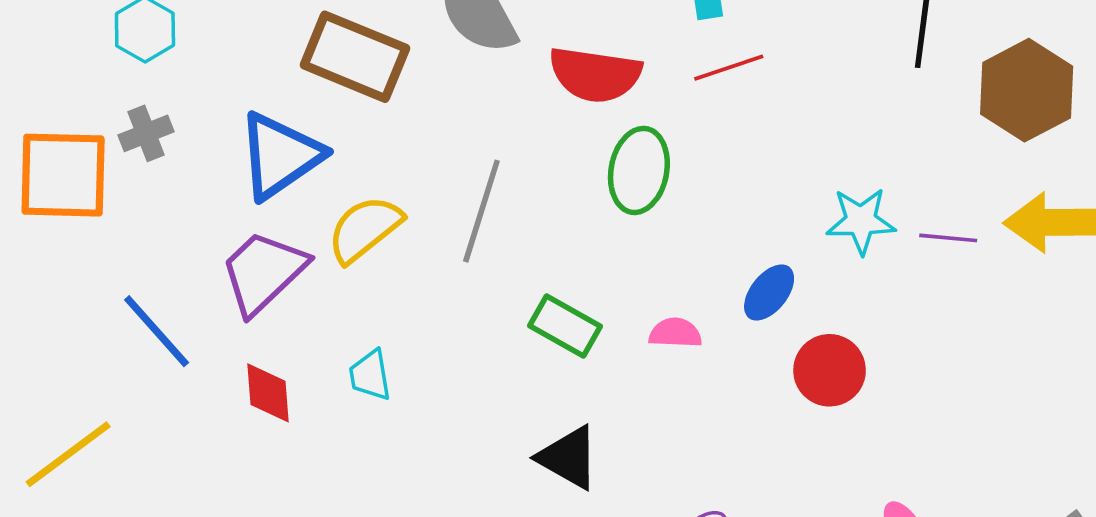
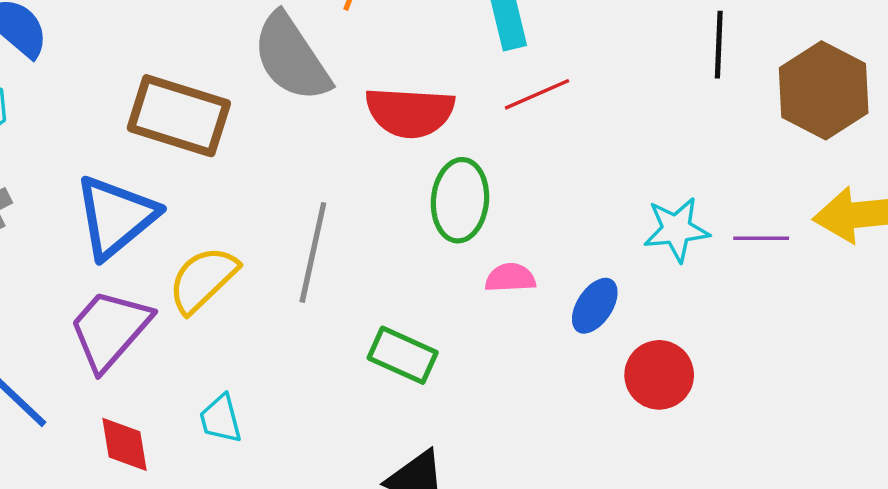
pink semicircle: (675, 333) -> (510, 278), moved

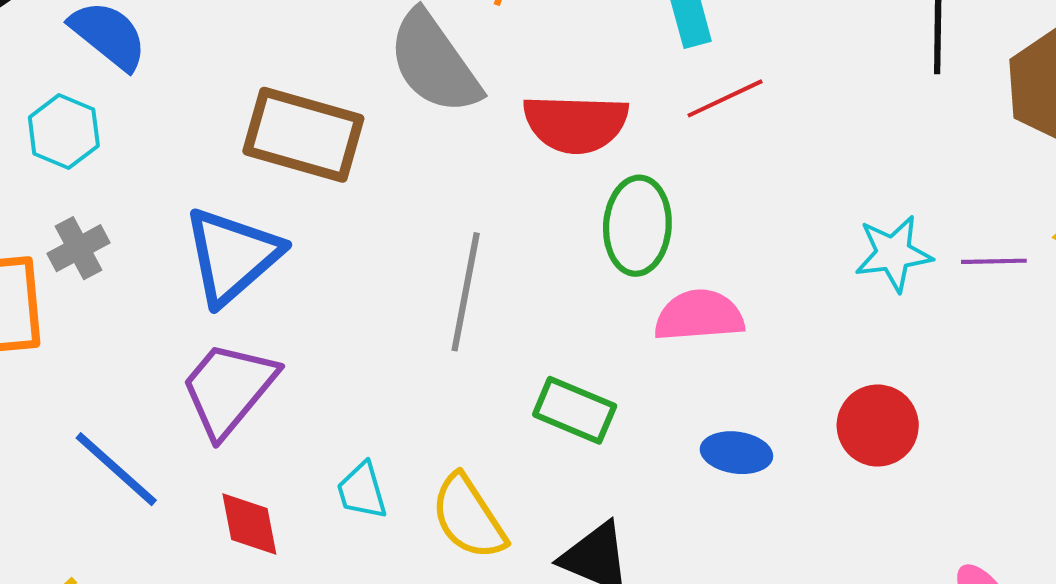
pink semicircle: (510, 278) -> (699, 316), size x1.5
yellow semicircle: (203, 279) -> (468, 517), moved, turned -78
blue ellipse: (595, 306) -> (736, 453), moved, turned 66

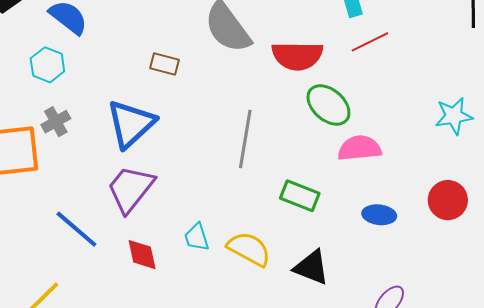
brown rectangle: (303, 135) -> (164, 64), size x0.5
green ellipse: (637, 226) -> (328, 105), turned -51
yellow semicircle: (468, 517) -> (249, 249), turned 153

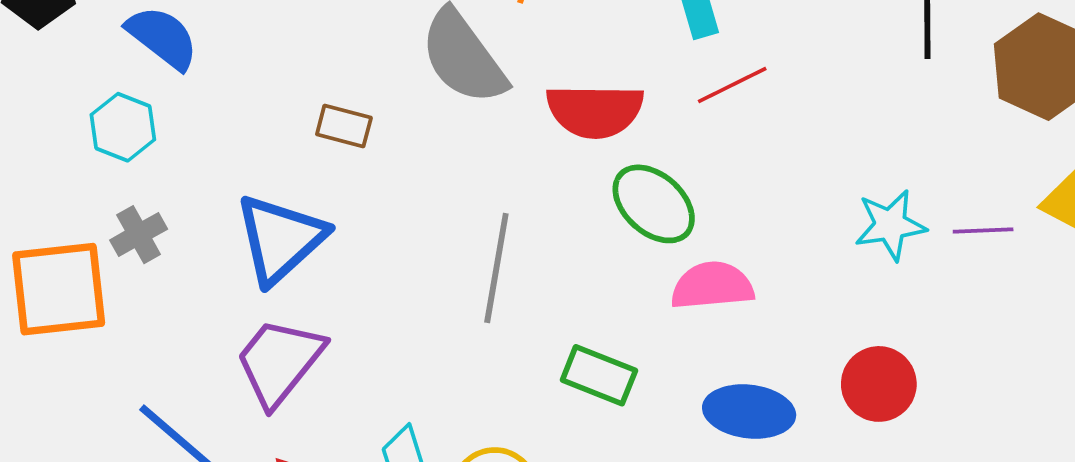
blue ellipse: (379, 215) -> (749, 411), size x1.4

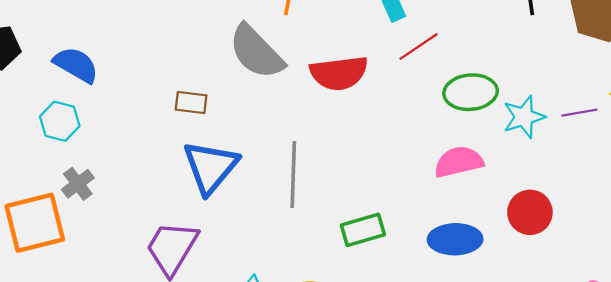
green ellipse: (654, 204) -> (471, 92), moved, turned -39
blue triangle: (280, 239) -> (211, 167), moved
pink semicircle: (712, 286) -> (459, 162), moved
green rectangle: (599, 375) -> (363, 230), turned -30

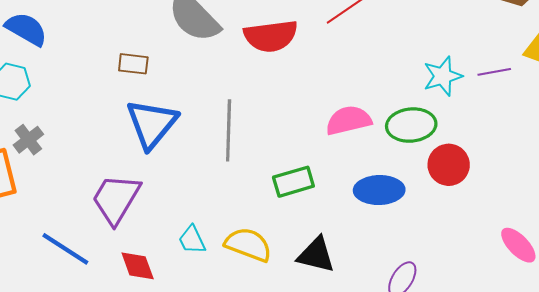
green ellipse: (471, 92) -> (411, 125), moved
pink semicircle: (459, 162) -> (349, 120), moved

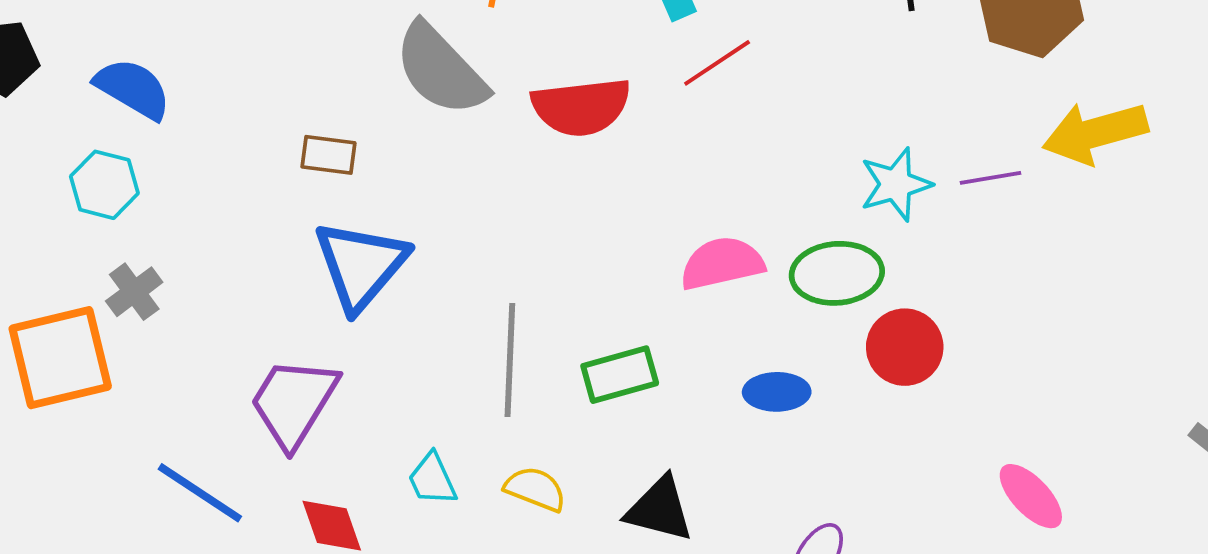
gray line: (229, 130) -> (510, 360), moved
blue ellipse: (379, 190) -> (777, 392), size x0.7
yellow semicircle: (248, 245) -> (535, 489), size x0.7

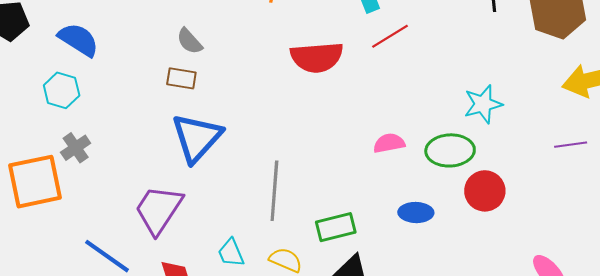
gray semicircle: (441, 69) -> (190, 41), moved, size x0.5
purple line: (990, 178) -> (571, 145), moved
pink semicircle: (722, 263) -> (389, 143), size x0.7
green rectangle: (620, 375) -> (336, 227), moved

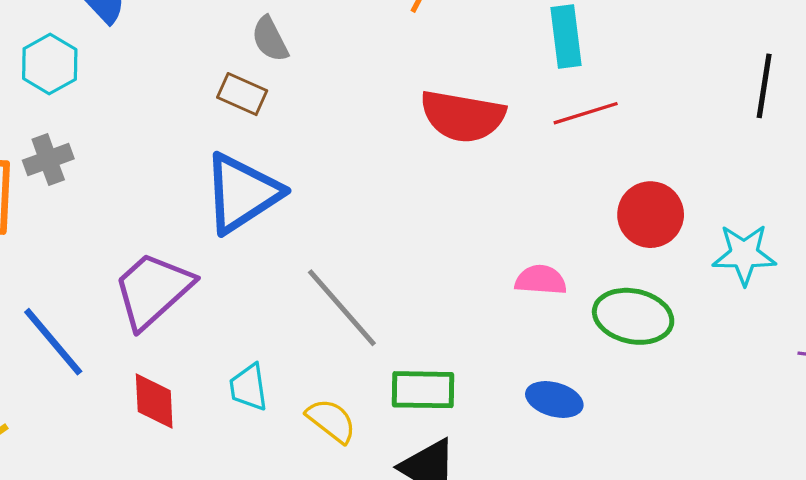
cyan star: (483, 104) -> (744, 254), moved
gray line: (274, 191) -> (342, 308), turned -60
red circle: (485, 191) -> (651, 215), moved

